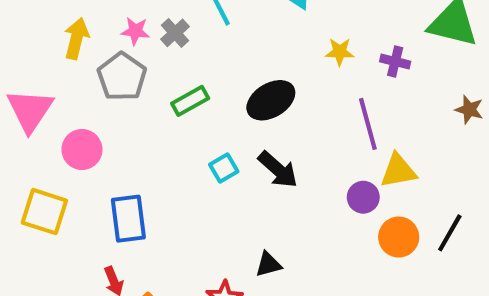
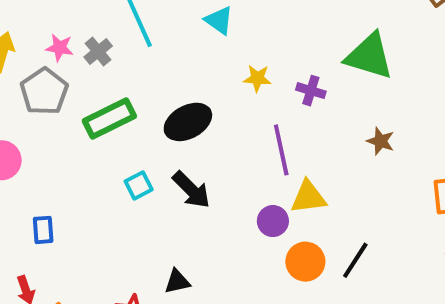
green rectangle: (190, 101) -> (109, 118), size x1.4
blue rectangle: (128, 219) -> (43, 230), size x0.6

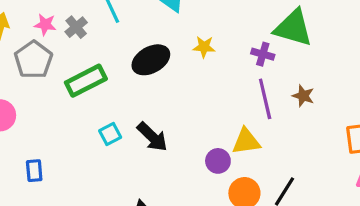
purple cross: (311, 91) -> (263, 54), moved
black ellipse: (188, 122) -> (151, 60), moved
purple line: (281, 150) -> (265, 99), moved

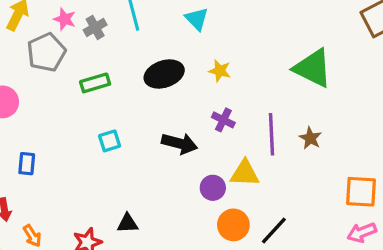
purple cross: (263, 54) -> (223, 120), moved
green rectangle: (86, 81) -> (95, 83), size x0.7
black arrow: (152, 137) -> (180, 143), moved, turned -40

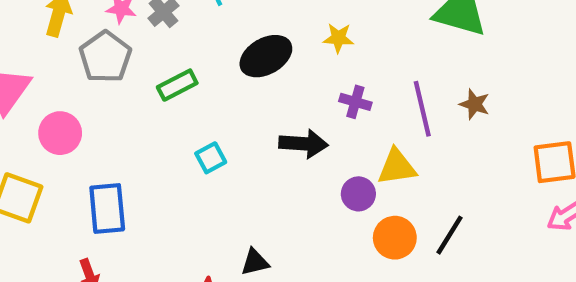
blue rectangle: (27, 164) -> (107, 208), size x1.6

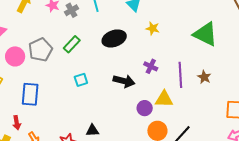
yellow star: (338, 38) -> (153, 28), moved
gray pentagon: (105, 57) -> (40, 50), moved
green rectangle: (177, 85) -> (72, 44), turned -30

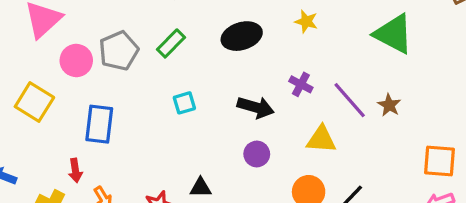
purple line: (180, 75) -> (350, 100), turned -40
purple circle: (145, 108) -> (257, 154), moved

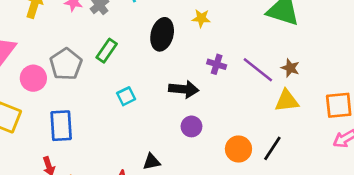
yellow star: (306, 21) -> (201, 18), moved
black ellipse: (242, 36) -> (162, 34), turned -48
yellow triangle: (321, 139) -> (287, 101), moved

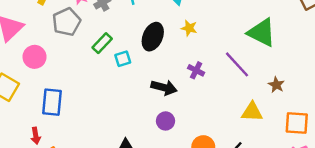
gray pentagon: (66, 64) -> (66, 22), moved
brown star: (290, 68) -> (276, 85), moved
purple line: (258, 70) -> (237, 64), moved
cyan square: (126, 96) -> (123, 59), moved

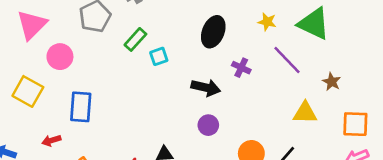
yellow star: (189, 28) -> (267, 22), moved
black ellipse: (153, 37) -> (213, 32), moved
red arrow: (36, 136) -> (51, 140), moved, turned 84

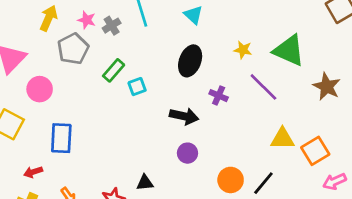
brown star: (332, 82) -> (327, 87), moved, size x1.5
orange square: (355, 124) -> (315, 151), moved, turned -32

